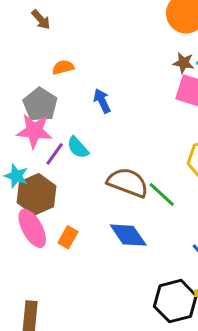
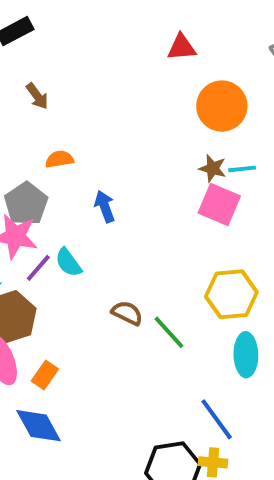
brown semicircle: (128, 183) -> (127, 313), size x0.6
blue diamond: (128, 235) -> (39, 426), moved

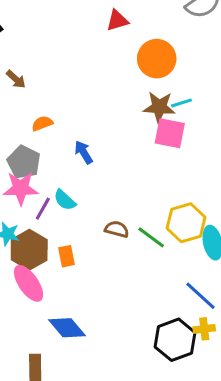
brown star: (213, 168) -> (159, 107), size x1.5
yellow hexagon: (231, 294) -> (186, 223), moved
orange rectangle: (45, 375) -> (66, 256), moved, turned -35

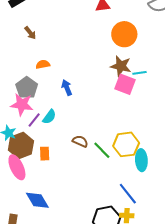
cyan line: (182, 103) -> (139, 73), moved
cyan semicircle: (65, 200) -> (49, 117), turned -105

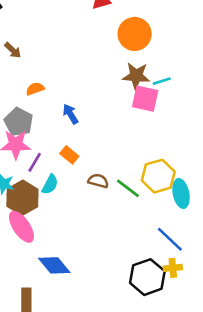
cyan semicircle: (49, 117) -> (50, 184), moved
orange rectangle: (45, 154) -> (69, 155), moved, turned -40

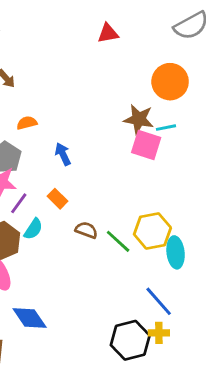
orange circle: (135, 34) -> (170, 82), moved

